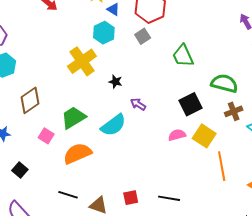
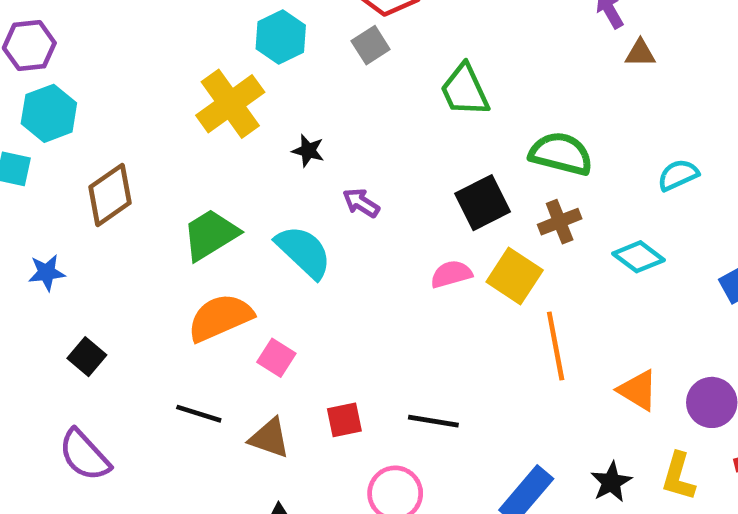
brown cross: (234, 111) -> (560, 222), moved
cyan semicircle: (113, 125) -> (304, 252), turned -100
pink square: (46, 136) -> (276, 358), moved

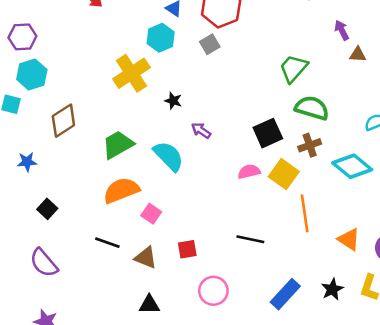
green trapezoid: (465, 90) -> (294, 68), moved, turned 64
cyan diamond: (639, 257) -> (352, 166), size x1.4
black line: (433, 421) -> (250, 239), moved

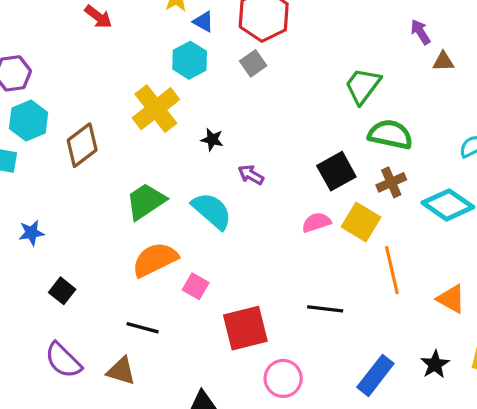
brown diamond: (63, 121) -> (82, 145), moved
red square: (187, 249) -> (245, 328), size x1.8
brown triangle: (146, 258) -> (121, 371), moved

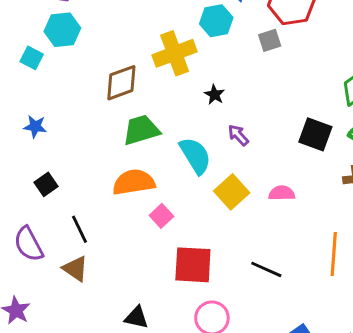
brown diamond: (82, 145) -> (121, 83), moved
black square: (336, 171) -> (315, 134), moved, turned 32
yellow square: (361, 222) -> (232, 192), moved
black line: (143, 328) -> (80, 229), moved, turned 32

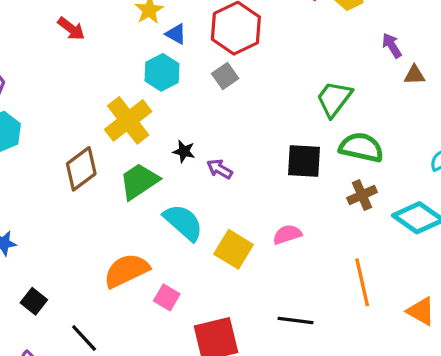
green trapezoid: (141, 130) -> (139, 181), moved
purple arrow: (238, 135) -> (220, 169), moved

